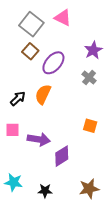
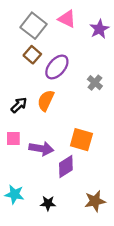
purple star: (93, 50) -> (99, 29), moved
orange square: (90, 126) -> (81, 140), moved, size x1.5

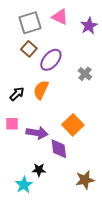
gray square: (33, 26) -> (30, 23), turned 35
orange square: (81, 140) -> (73, 125), turned 30
purple diamond: (66, 166) -> (59, 149), turned -65
cyan star: (14, 194) -> (24, 185), moved, turned 30
black star: (48, 203) -> (39, 170), moved

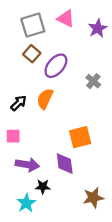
orange square: (73, 125) -> (80, 137), turned 30
purple arrow: (37, 133) -> (27, 165), moved

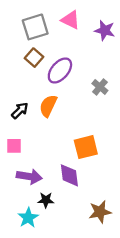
purple star: (98, 28) -> (105, 30), turned -30

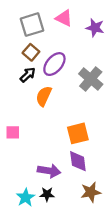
gray cross: (100, 87) -> (91, 79), size x1.6
black arrow: (20, 111) -> (28, 75), moved
purple diamond: (69, 175) -> (78, 161), moved
purple arrow: (29, 176) -> (49, 171), moved
black star: (46, 200) -> (47, 194), moved

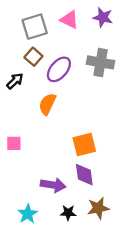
purple star: (95, 28) -> (103, 17), moved
black arrow: (28, 75) -> (15, 81), moved
gray cross: (91, 79) -> (101, 62), moved, turned -30
black star: (47, 194) -> (68, 213), moved

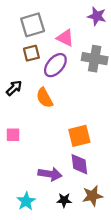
pink triangle: (69, 20) -> (65, 38), moved
brown square: (33, 57) -> (31, 53), turned 35
black arrow: (15, 81) -> (14, 88), moved
orange semicircle: (47, 104) -> (45, 98), turned -54

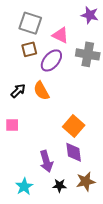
gray square: (33, 25) -> (30, 23), turned 35
black arrow: (14, 88) -> (18, 91), moved
orange square: (79, 136) -> (74, 126), turned -35
purple arrow: (50, 174) -> (46, 161), turned 65

